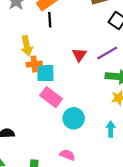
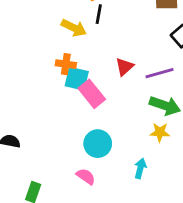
yellow arrow: (27, 46) -> (74, 28), moved, turned -66
pink rectangle: (51, 97) -> (92, 94), moved
pink semicircle: (67, 155) -> (86, 176), moved

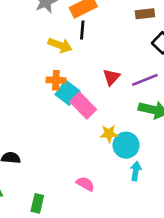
cyan square: (77, 79) -> (68, 93), turned 30
yellow star: (160, 132) -> (109, 134), moved
cyan circle: (98, 144) -> (126, 145), moved

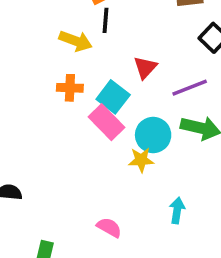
red triangle: (111, 77) -> (145, 68), moved
cyan square: (68, 93) -> (113, 97), moved
cyan circle: (126, 145) -> (153, 135), moved

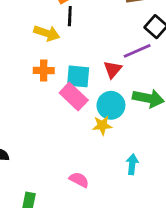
red triangle: (145, 68) -> (113, 69), moved
purple line: (190, 88) -> (137, 51), moved
cyan square: (113, 97) -> (78, 76), turned -30

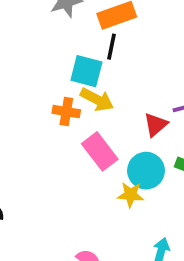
yellow arrow: (47, 33) -> (97, 100), moved
cyan square: (78, 76) -> (86, 71), moved

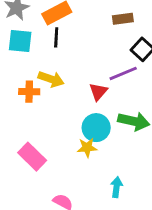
cyan square: (86, 71) -> (20, 41), moved
pink rectangle: (100, 151) -> (32, 157), moved

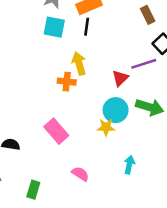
brown rectangle: (123, 19) -> (148, 15), turned 66
yellow arrow: (51, 79) -> (79, 63), turned -130
orange cross: (29, 92) -> (67, 82), moved

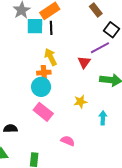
cyan square: (54, 27) -> (35, 26), moved
cyan circle: (116, 110) -> (41, 87), moved
cyan arrow: (129, 165) -> (103, 118), moved

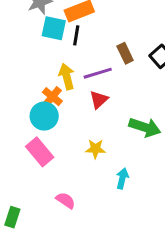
brown rectangle: (96, 10) -> (125, 53), moved
purple line: (100, 48) -> (98, 73), moved
red triangle: (84, 62) -> (99, 100), moved
orange cross: (44, 73) -> (52, 97), turned 32

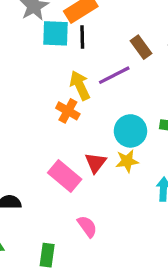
red triangle: (99, 100) -> (96, 163), moved
cyan circle: (44, 116) -> (130, 131), moved
pink semicircle: (66, 200) -> (87, 226), moved, turned 30

